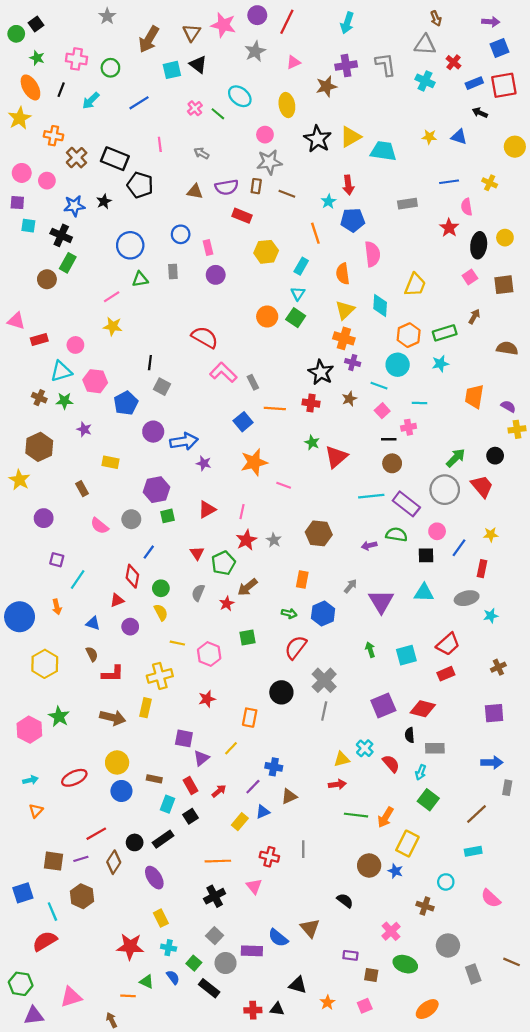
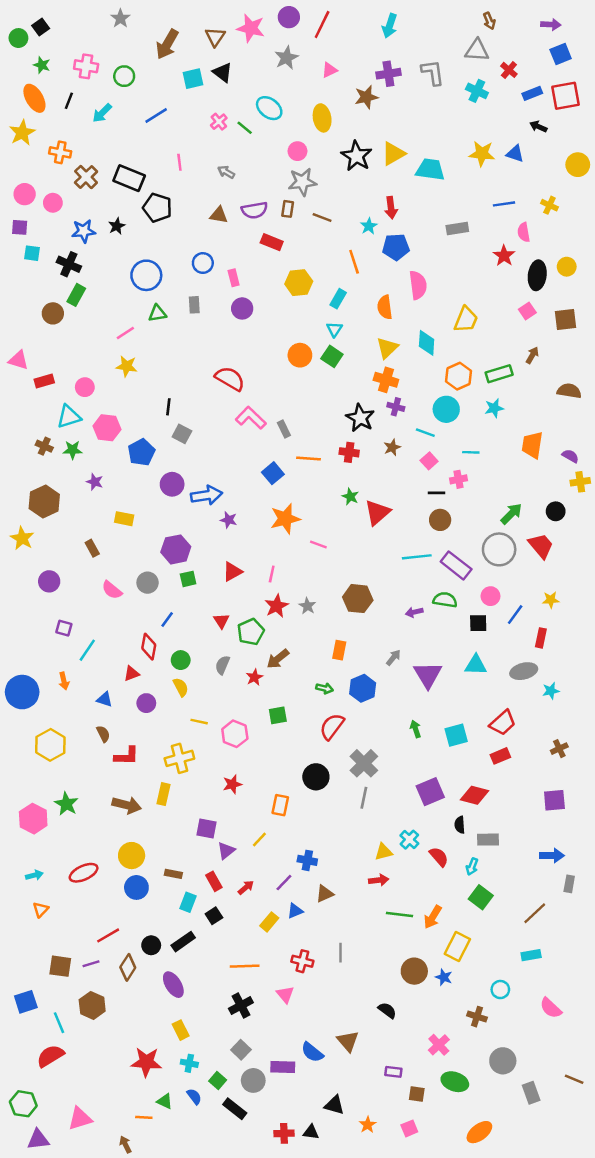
yellow star: (429, 137) -> (482, 154), size x1.5

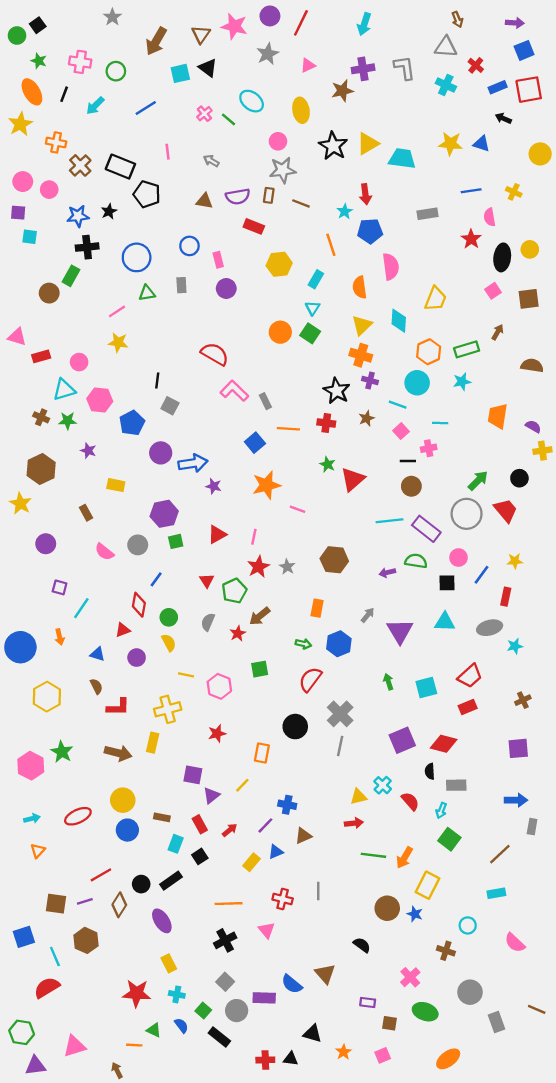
black cross: (69, 264) -> (87, 247), moved, turned -30

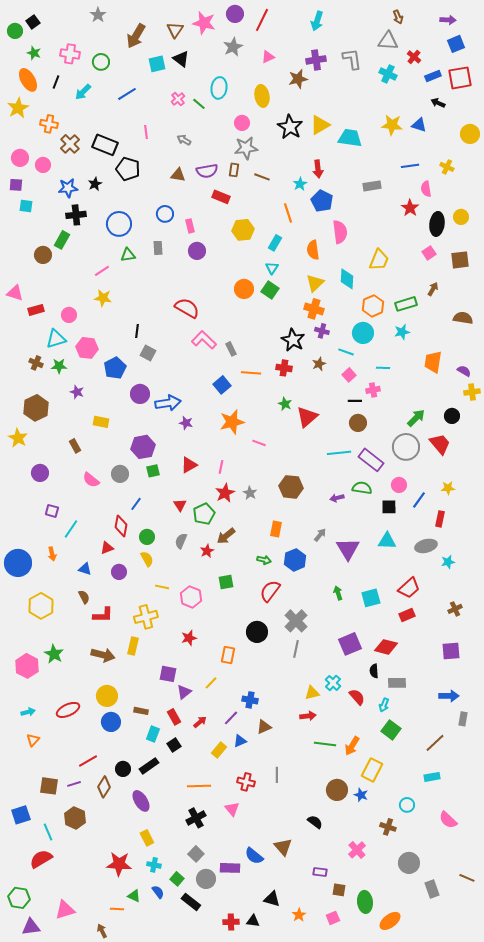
cyan ellipse: (252, 101) -> (219, 88), turned 60
blue pentagon: (370, 231) -> (322, 201), turned 30
green ellipse: (425, 1012) -> (365, 902), moved, turned 65

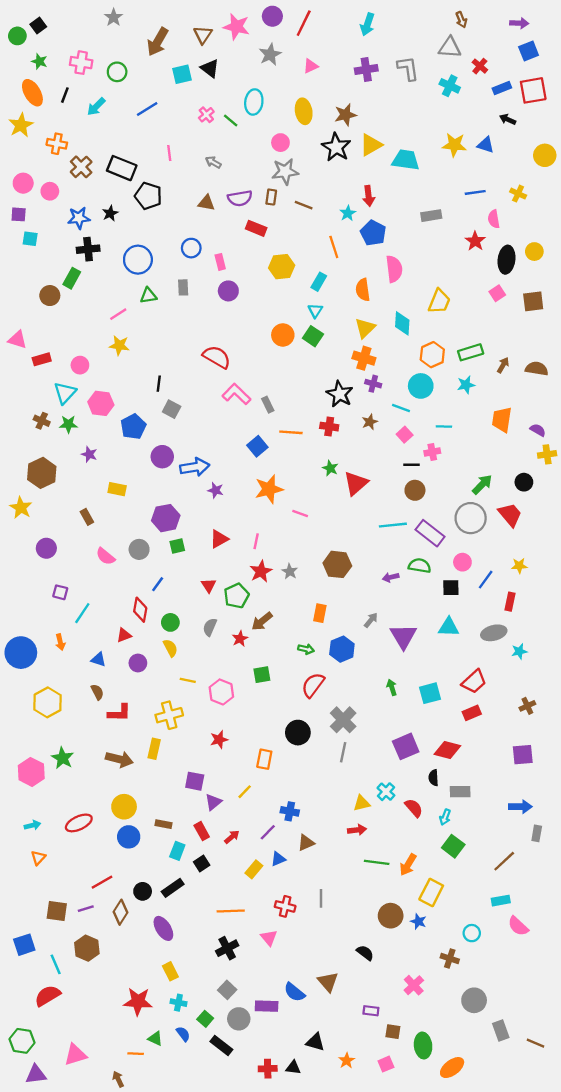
brown star: (298, 79) -> (345, 115), moved
brown arrow: (433, 289) -> (503, 365), moved
cyan triangle: (56, 339) -> (65, 393), turned -30
pink semicircle: (448, 820) -> (518, 926), moved
brown line: (467, 878) -> (535, 1043), moved

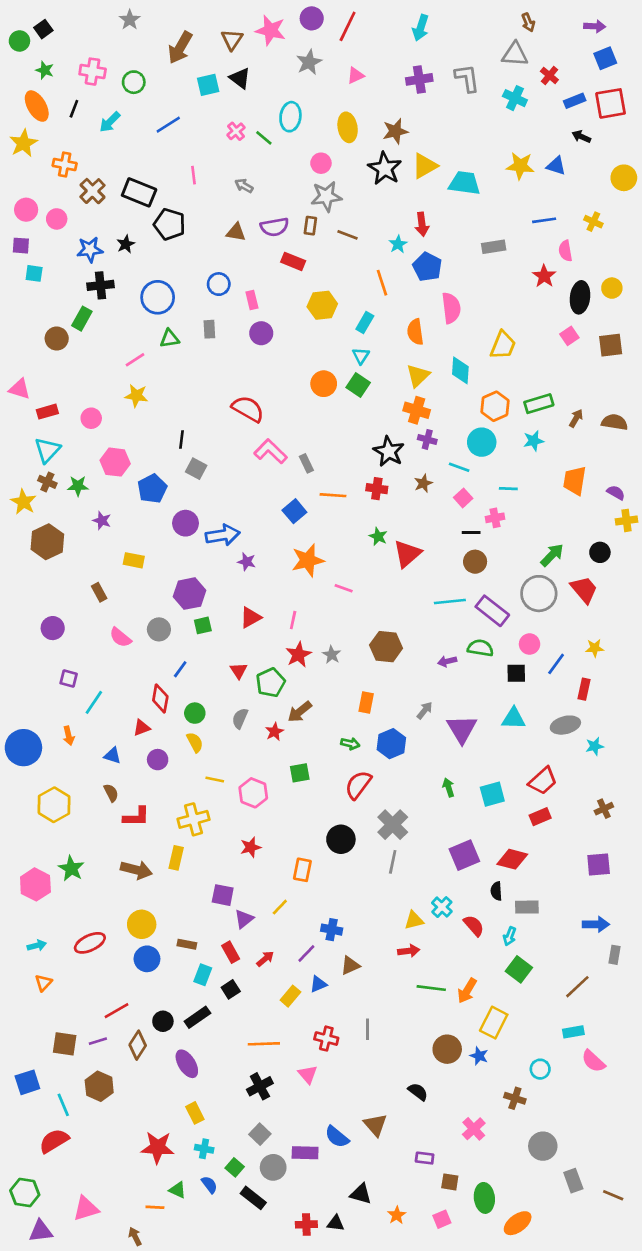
cyan triangle: (65, 393) -> (47, 450), moved
yellow star: (21, 508) -> (23, 502), moved

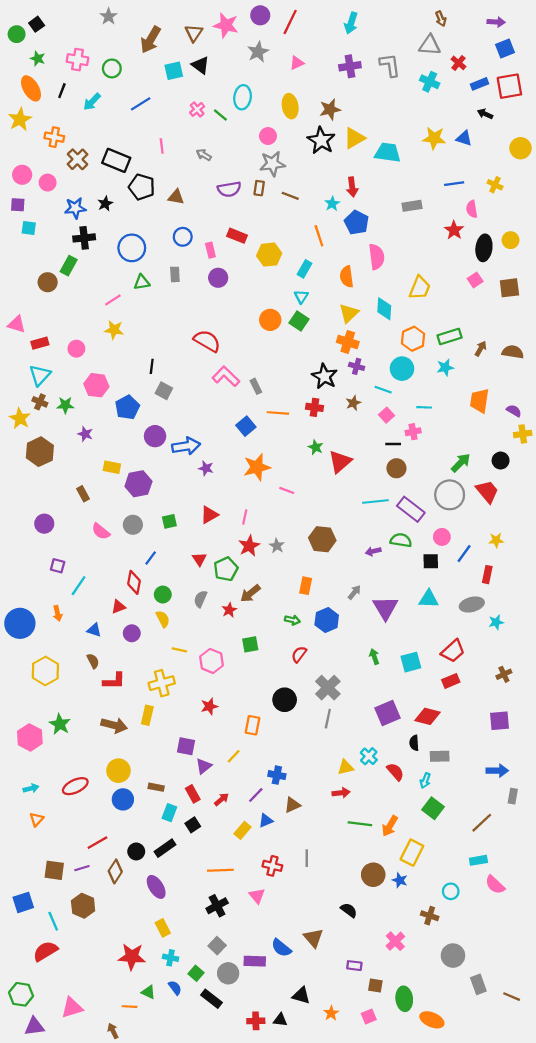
brown triangle: (236, 232) -> (176, 197), moved
red rectangle: (293, 261) -> (237, 236), moved
purple hexagon: (189, 594) -> (138, 484), moved
red semicircle: (358, 785) -> (299, 654), size x0.7
orange ellipse: (518, 1223) -> (432, 1020), turned 60

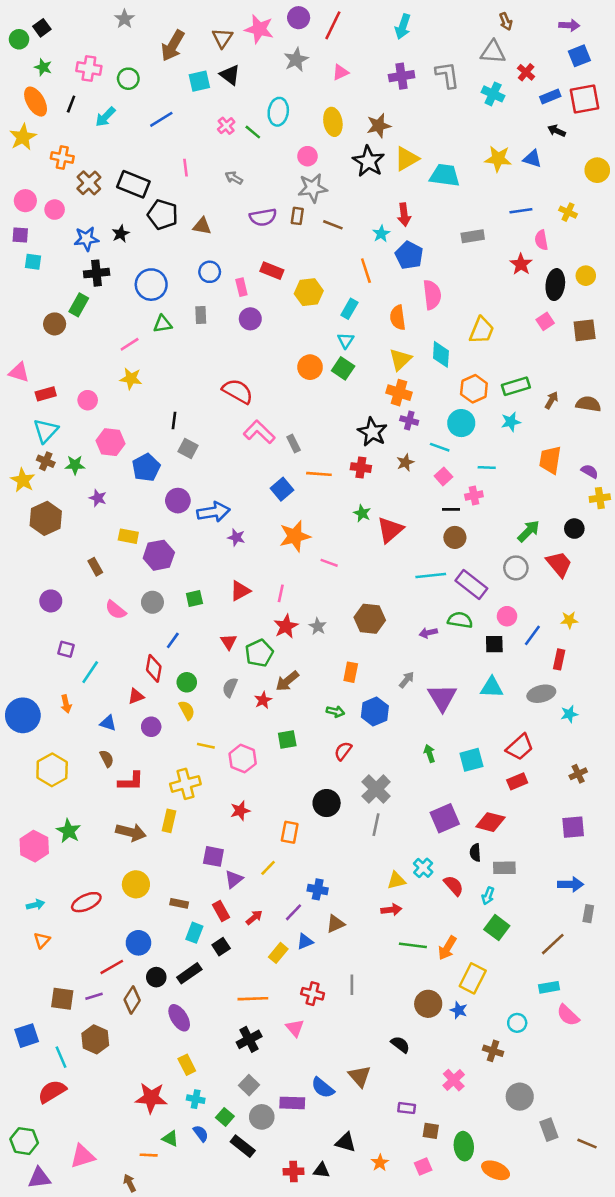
gray circle: (450, 495) -> (516, 568), size x0.7
blue circle: (123, 799) -> (138, 943), moved

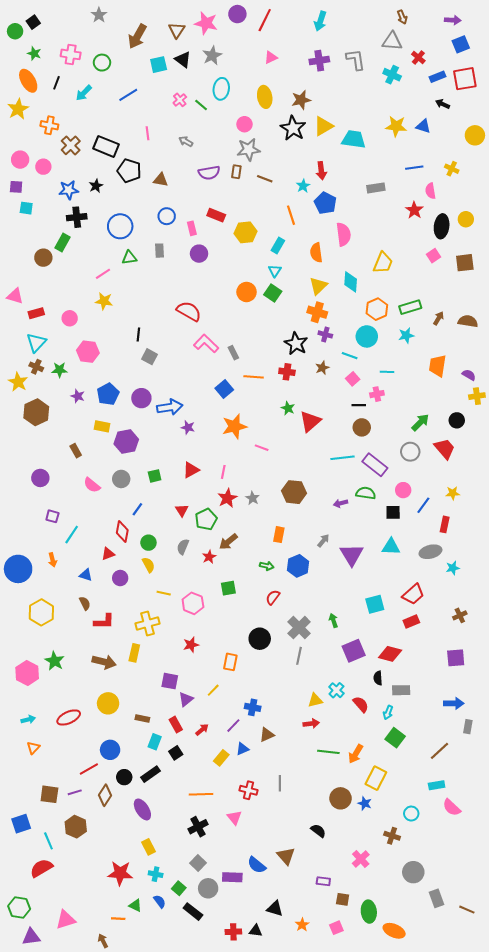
gray star: (296, 60) -> (212, 55), moved
blue pentagon: (146, 468) -> (108, 394), moved
green arrow: (429, 753) -> (333, 620), moved

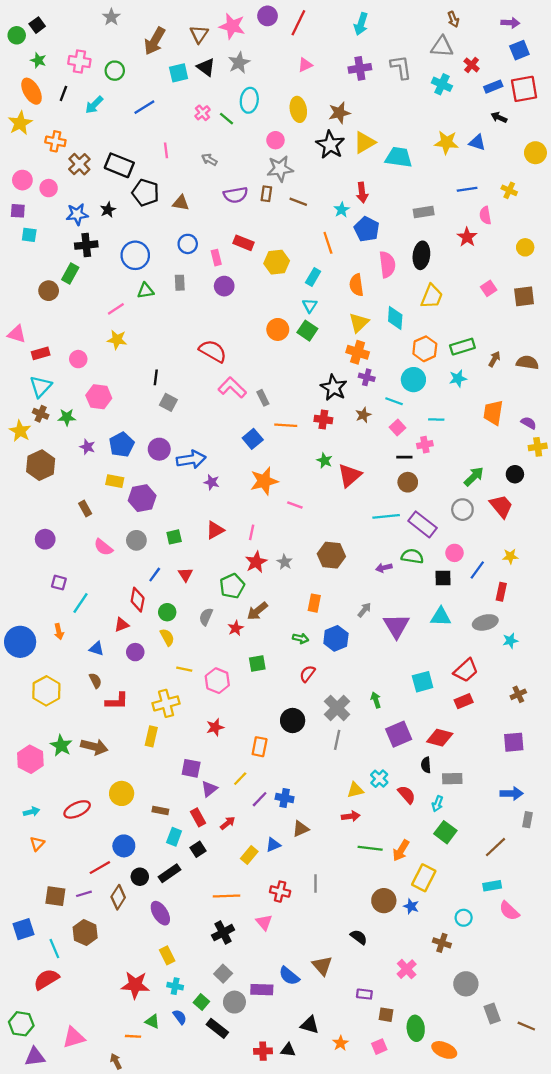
black ellipse: (442, 226) -> (421, 255), moved
red triangle: (182, 510) -> (185, 575), moved
brown arrow: (104, 662) -> (94, 747), moved
purple line: (233, 726) -> (260, 799), moved

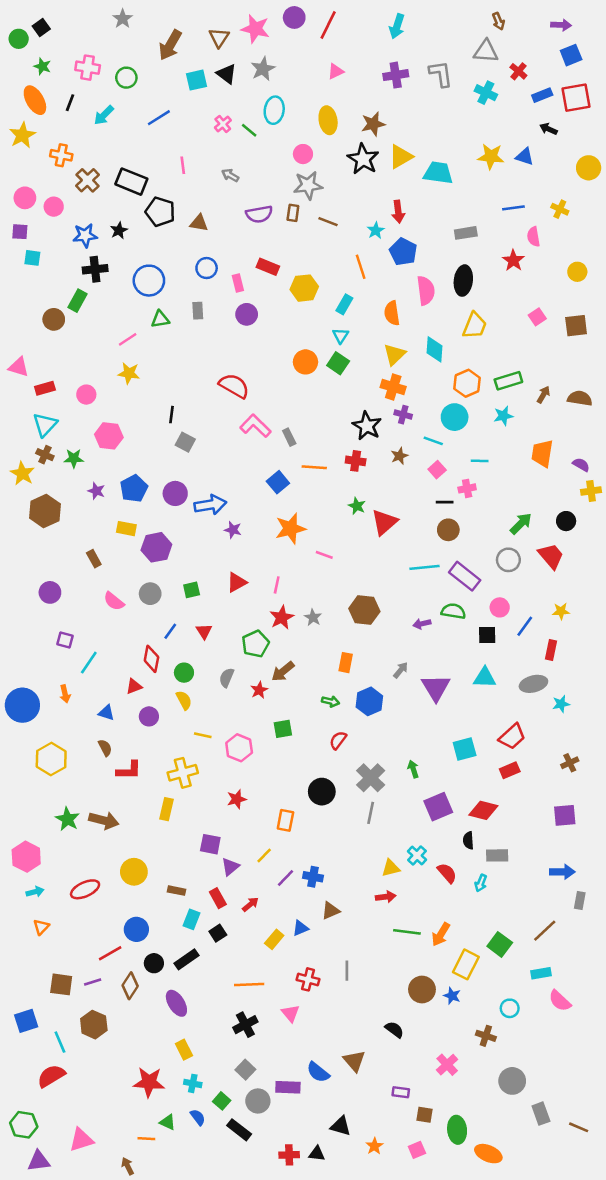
pink hexagon: (30, 759) -> (26, 857), moved
green square: (445, 832) -> (500, 944), moved

